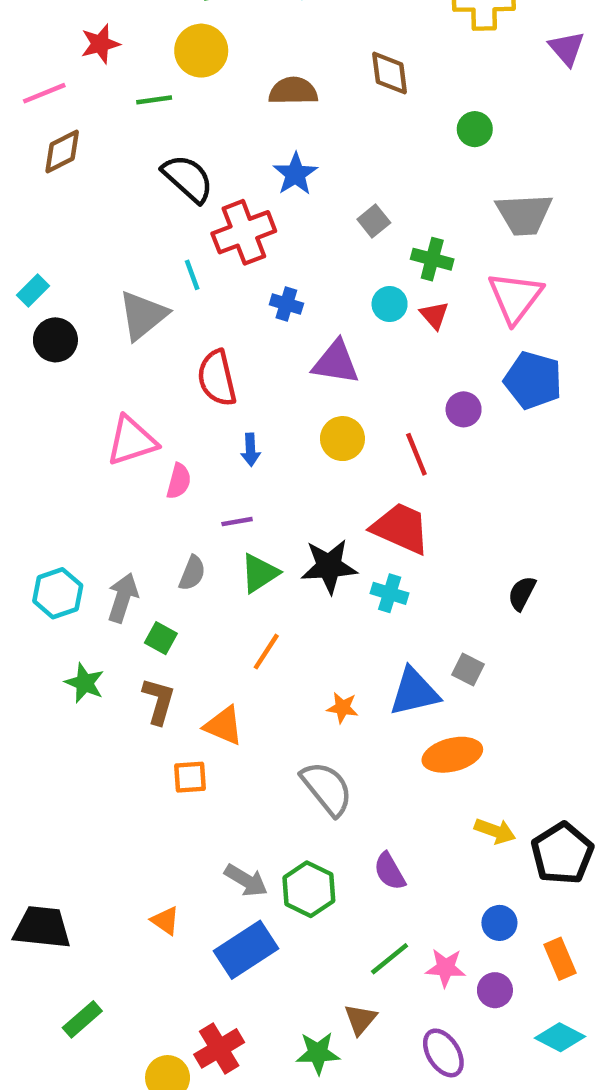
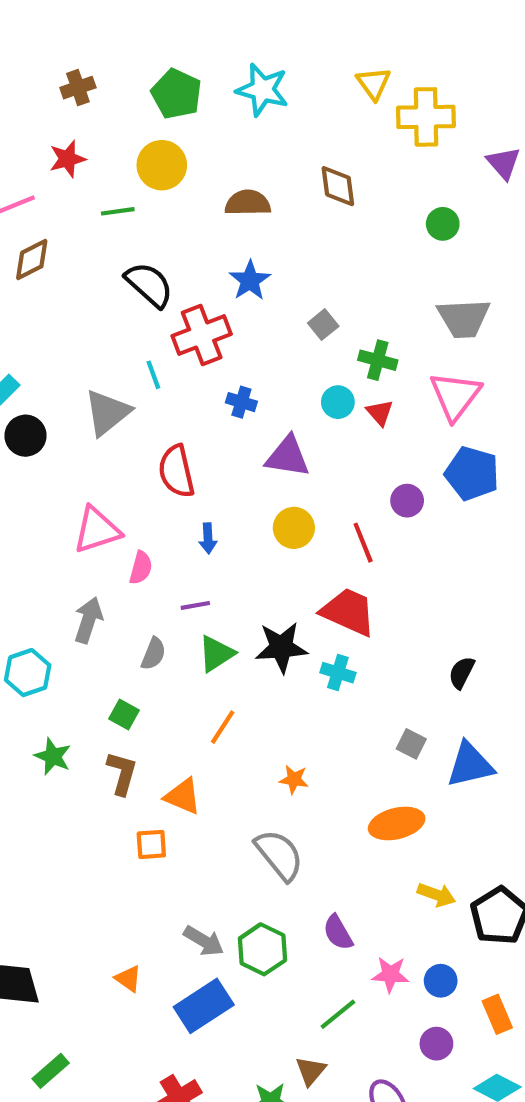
green circle: (475, 129) -> (443, 224), moved
gray arrow: (123, 598) -> (88, 620), moved
blue triangle: (414, 692) -> (470, 765), moved
pink star: (446, 968) -> (390, 974), moved

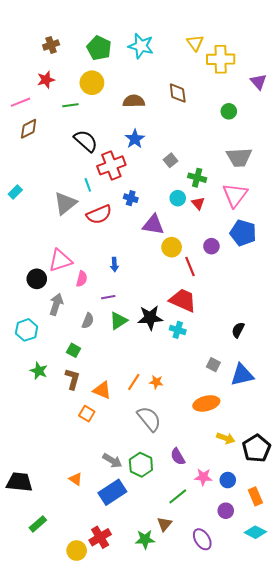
black circle: (26, 436) -> (37, 279), moved
red semicircle: (176, 471) -> (99, 214), moved, turned -100
yellow circle: (294, 528) -> (172, 247), moved
orange line: (223, 727) -> (134, 382), moved
orange square: (151, 844) -> (87, 414), turned 35

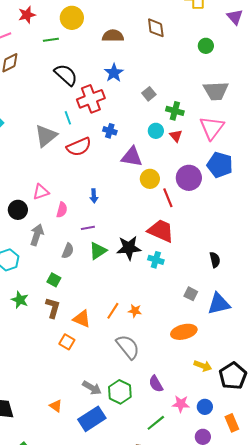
purple circle: (211, 246) -> (189, 178), size x1.6
pink triangle: (60, 260) -> (41, 192), size x0.7
black semicircle: (238, 330) -> (215, 260), turned 140

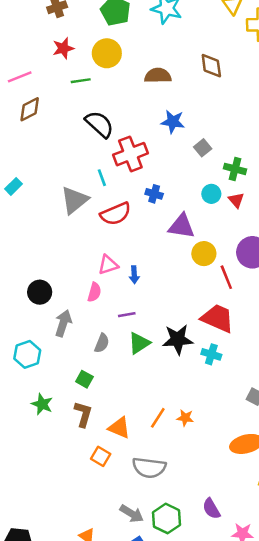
red star: (27, 15) -> (63, 48), moved
blue star: (114, 73) -> (173, 122), moved, turned -30
pink triangle: (41, 192) -> (108, 265), moved
gray semicircle: (128, 347) -> (149, 468), moved, turned 136

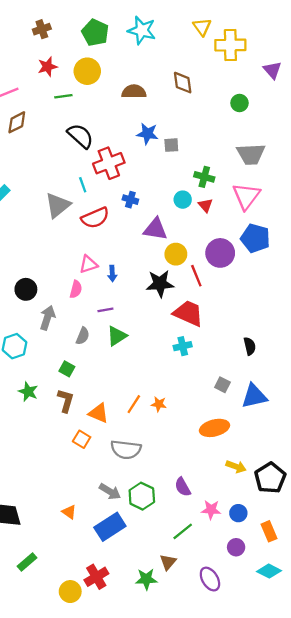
gray square: (203, 148) -> (171, 145), moved, turned 35
black star: (178, 339) -> (160, 284), moved
cyan cross: (211, 354) -> (183, 346), turned -30

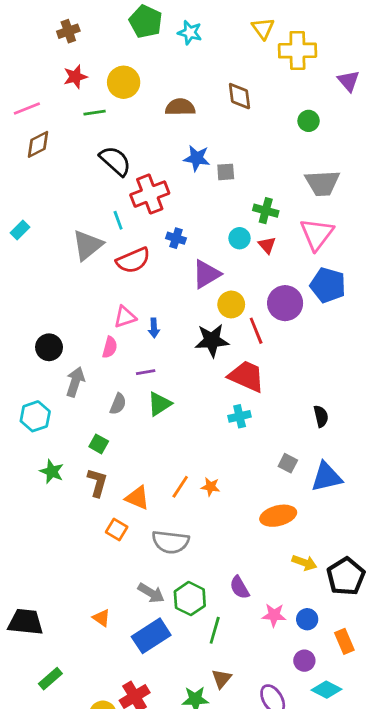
cyan star: (142, 30) -> (190, 33), size x0.7
green pentagon: (95, 33) -> (146, 22), moved
purple triangle: (155, 229) -> (206, 274), turned -40
green line: (183, 531) -> (215, 630), moved, turned -35
cyan diamond: (269, 571) -> (326, 690), moved

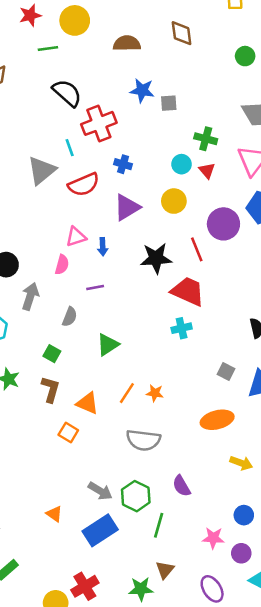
purple triangle: (206, 274) -> (127, 207), moved
yellow circle: (231, 304) -> (174, 201), moved
green triangle: (159, 404) -> (108, 345), moved
gray semicircle: (170, 542) -> (143, 440), moved
pink star: (274, 615) -> (213, 538), moved

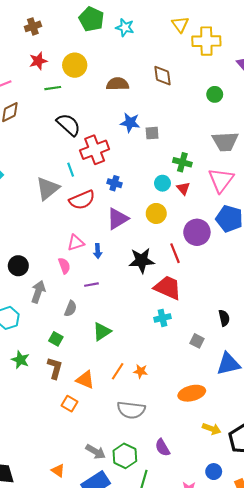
pink semicircle: (62, 265) -> (64, 266), turned -35
gray square: (226, 371) -> (197, 341), moved

